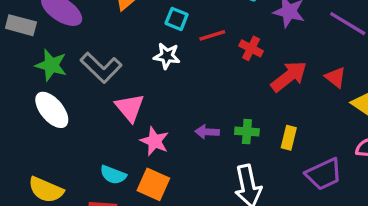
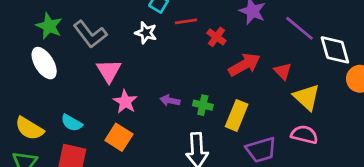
yellow rectangle: (289, 138) -> (237, 115), size x1.5
cyan semicircle: (113, 175) -> (72, 123), moved

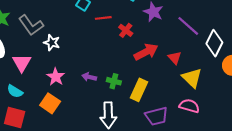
white star: (146, 33) -> (52, 43), moved
white diamond: (335, 50) -> (214, 43), turned 40
pink triangle: (109, 71) -> (22, 63), moved

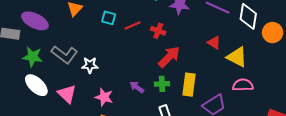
red arrow: (146, 52) -> (169, 57), moved
purple arrow: (89, 77) -> (137, 87), turned 40

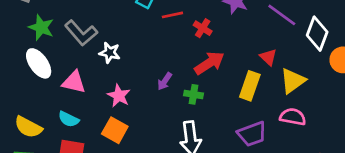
yellow triangle: (237, 57) -> (293, 81), turned 45
yellow rectangle: (189, 85) -> (250, 86), moved
purple arrow: (137, 87) -> (165, 81), moved, turned -104
pink triangle: (67, 94) -> (74, 82), turned -42

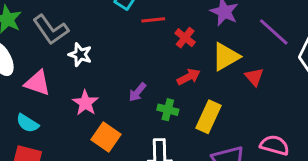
red arrow: (209, 63) -> (189, 77), size x0.7
yellow triangle: (293, 81) -> (226, 57), moved
yellow rectangle: (250, 86) -> (209, 117), moved
orange square: (115, 130) -> (106, 137), moved

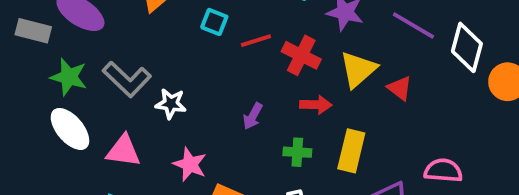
red cross: (185, 38) -> (301, 55), size x1.4
red arrow: (189, 77) -> (316, 105), turned 40
purple arrow: (137, 92) -> (253, 116), moved

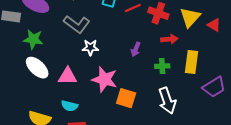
gray L-shape: (127, 79) -> (77, 24), moved
pink star: (190, 164) -> (105, 79), size x1.4

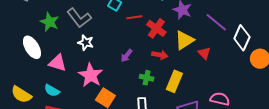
green star: (33, 39) -> (50, 22), moved

